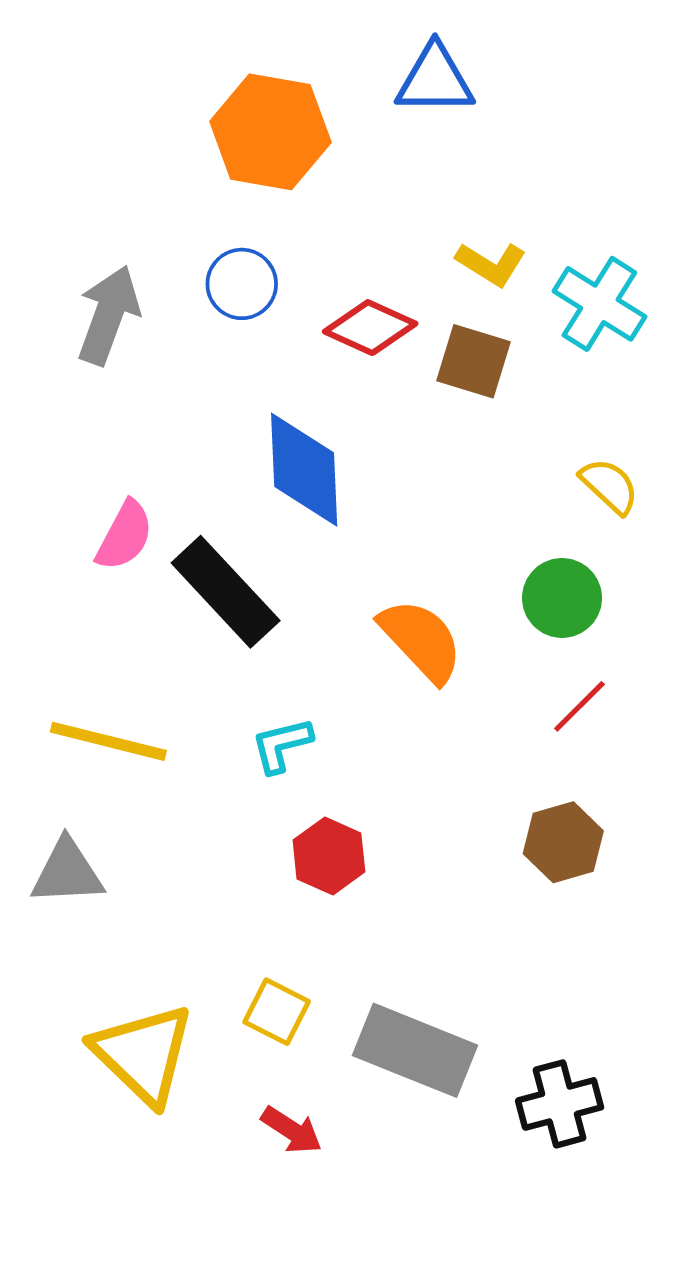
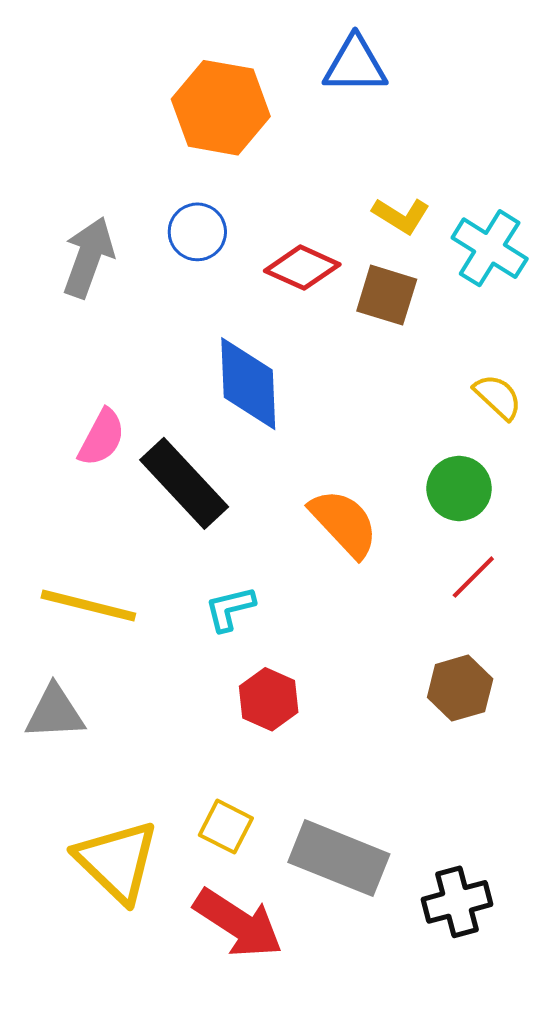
red arrow: (292, 1130) -> (238, 923), size x1.8

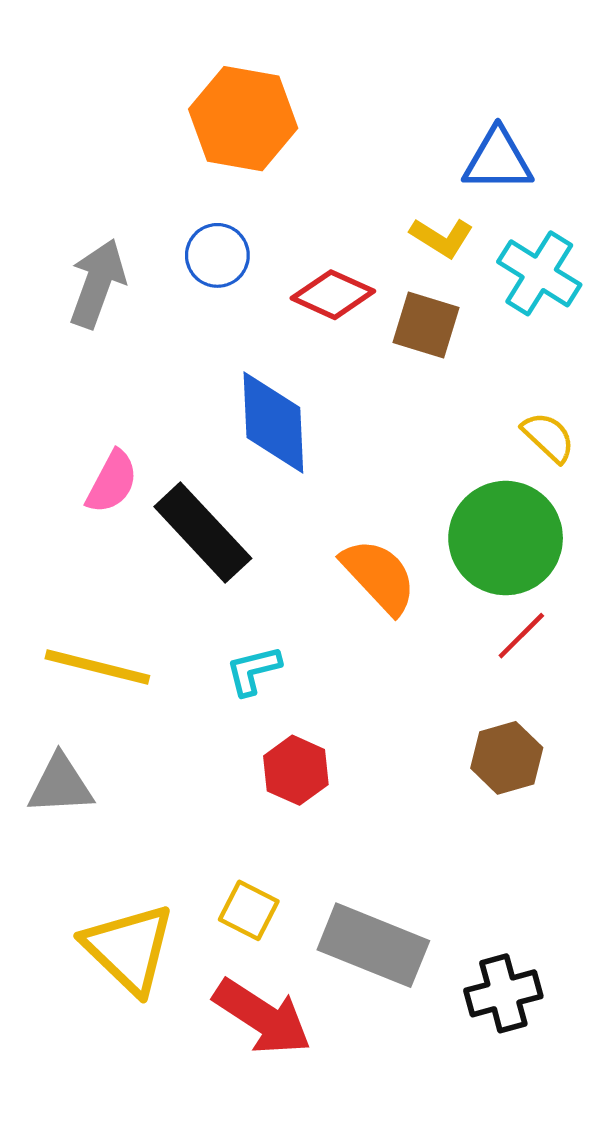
blue triangle: (355, 65) -> (498, 160), moved
green circle: (459, 488) -> (506, 538), size x1.6

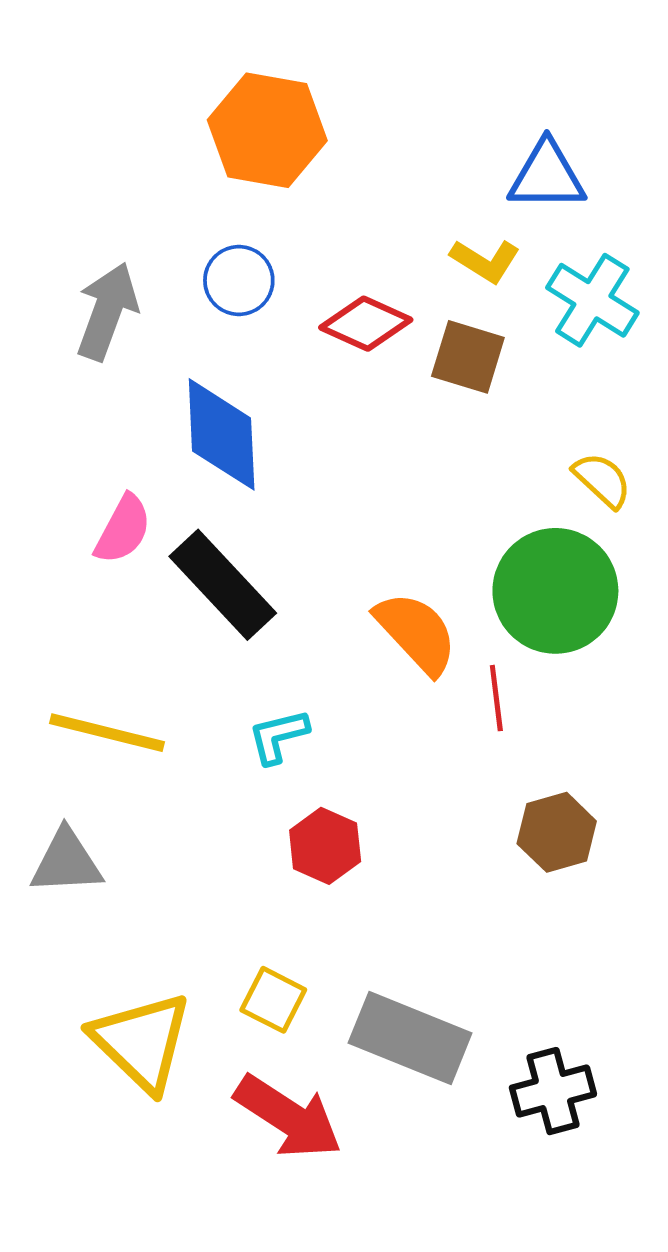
blue diamond: (273, 423) -> (222, 434), moved
red line: (521, 636) -> (496, 698), moved, turned -52

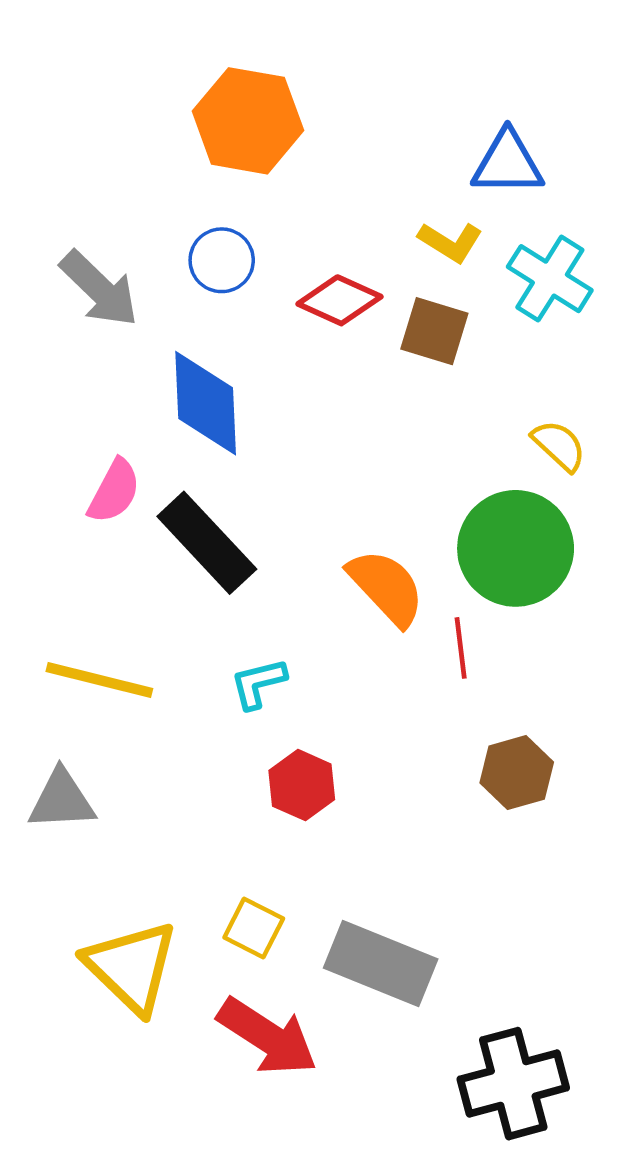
gray arrow: (107, 311) -> (99, 289), turned 114
black cross: (553, 1091) -> (513, 1084), moved, size x1.4

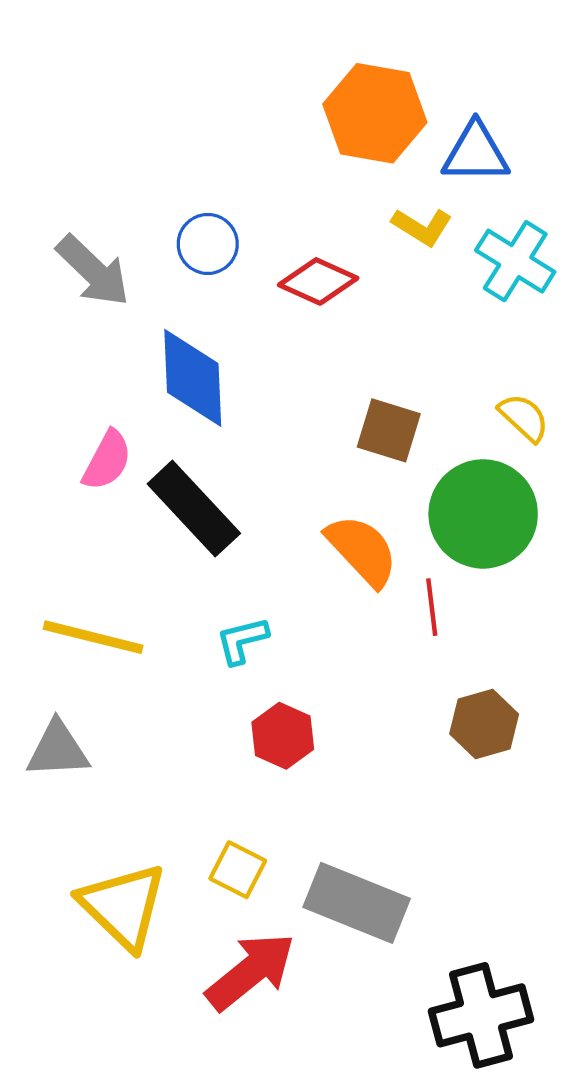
orange hexagon: (248, 121) -> (375, 113), moved
brown square: (434, 331) -> (389, 430), moved
red arrow: (267, 1037) -> (251, 971), turned -72

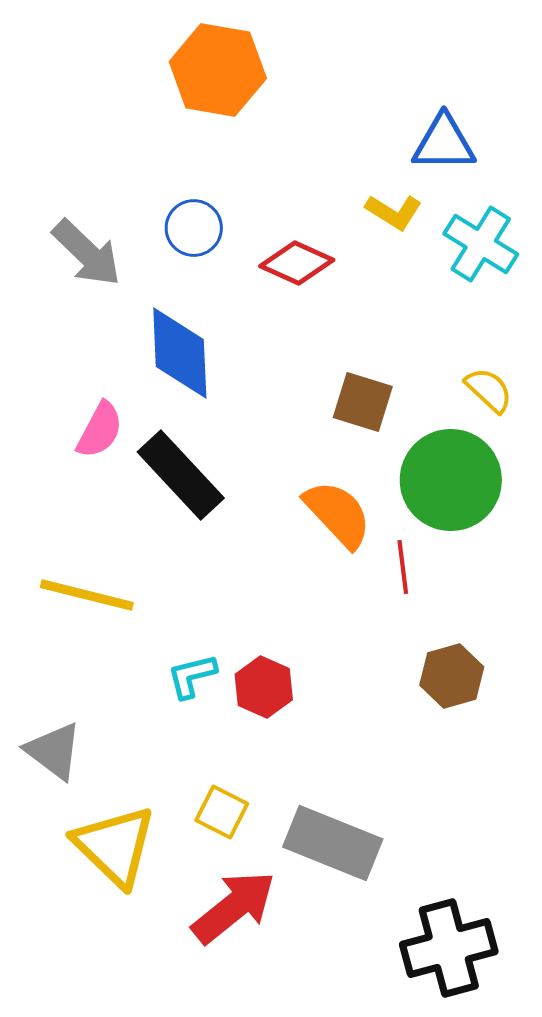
orange hexagon: (375, 113) -> (218, 70), moved
cyan L-shape: (242, 640) -> (192, 676), moved
gray triangle: (58, 750) -> (54, 751), moved, turned 40

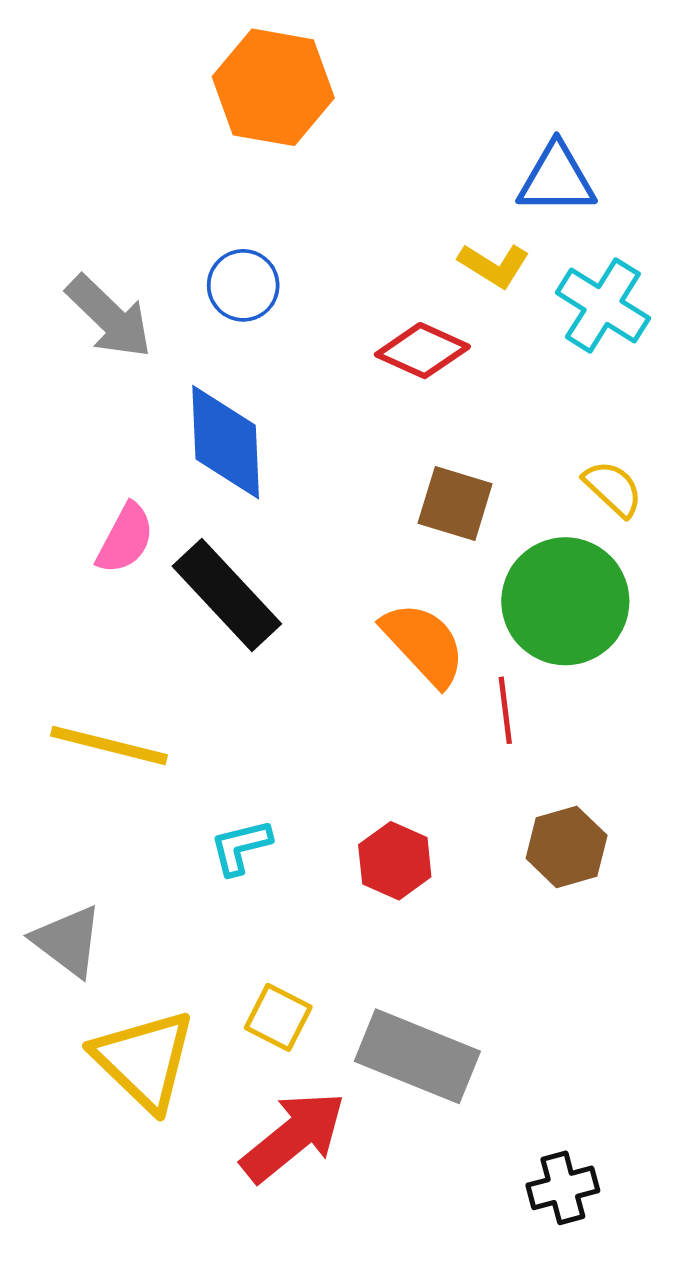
red diamond: (297, 263) -> (422, 351), moved
red hexagon: (264, 687) -> (395, 861), moved
black cross: (449, 948) -> (563, 1188), size x0.6

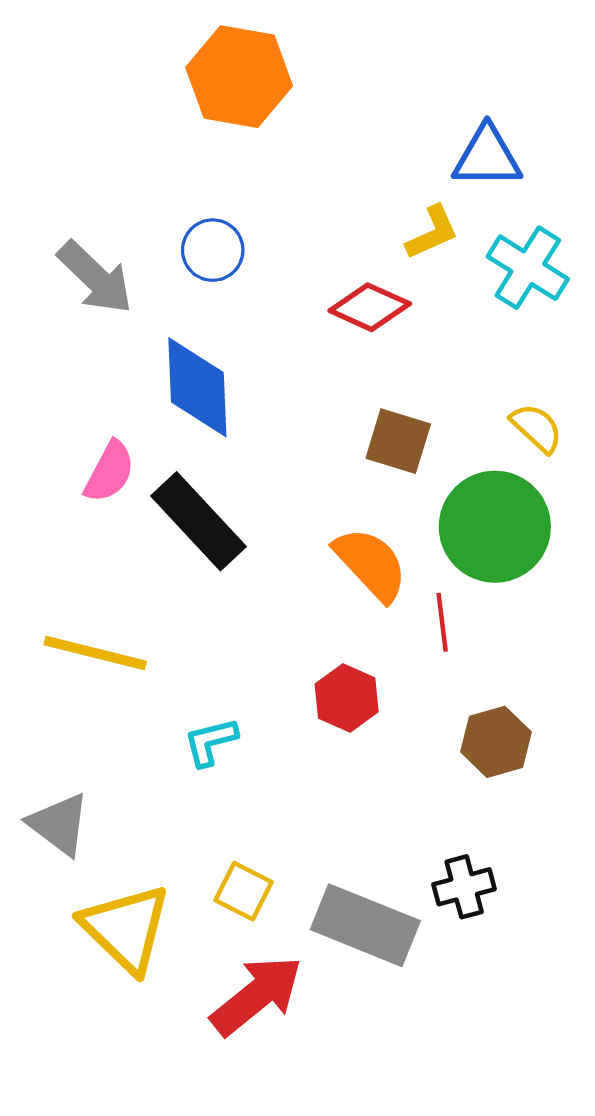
yellow L-shape: (494, 265) -> (432, 233), turned -56
red hexagon: (395, 861) -> (347, 698), moved
black cross: (563, 1188) -> (464, 887), moved

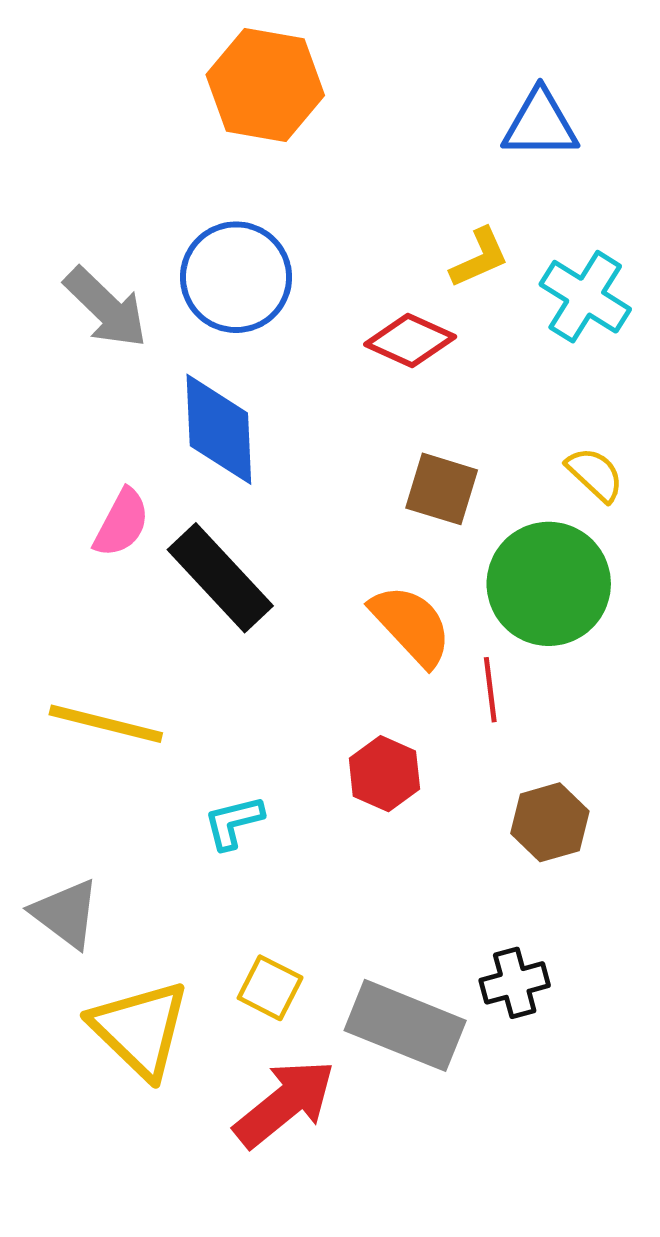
blue triangle: (487, 157) -> (540, 124), moved
blue circle: (213, 250) -> (236, 277), size x1.6

